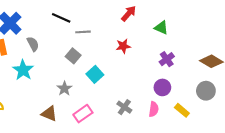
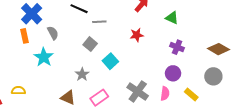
purple cross: (167, 59) -> (177, 47), turned -32
gray cross: (124, 107) -> (138, 92), size x1.5

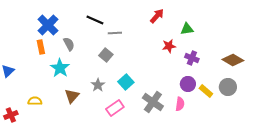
green triangle: (172, 18) -> (187, 29), turned -32
red star: (137, 35) -> (169, 46), moved
cyan square: (110, 61) -> (126, 82), moved
yellow rectangle: (191, 95) -> (206, 91), moved
brown triangle: (68, 98) -> (72, 96), moved, turned 49

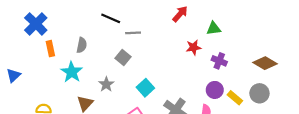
blue cross: (48, 25) -> (36, 24), moved
gray semicircle: (69, 44) -> (82, 45), turned 40
gray star: (98, 85) -> (106, 84), moved

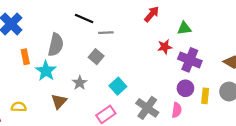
gray semicircle: (82, 45) -> (56, 45), size x1.5
orange rectangle: (50, 49) -> (25, 57), moved
purple cross: (219, 61) -> (190, 60), size x1.5
yellow rectangle: (235, 98) -> (205, 96), turned 56

